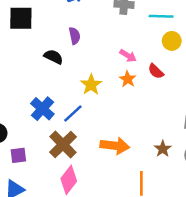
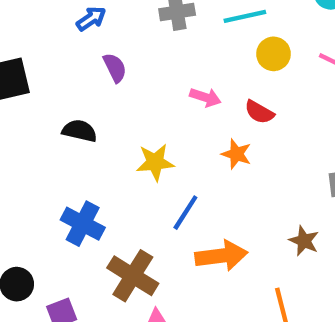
purple semicircle: (75, 36) -> (115, 68), moved
orange star: (128, 79) -> (236, 154), moved
yellow star: (91, 85) -> (155, 162), turned -30
blue line: (73, 113) -> (185, 213), moved

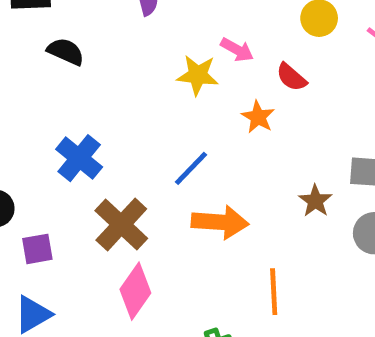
black semicircle: (80, 131) -> (66, 52), moved
yellow star: (155, 162) -> (198, 75), moved
brown star: (304, 241) -> (315, 201), moved

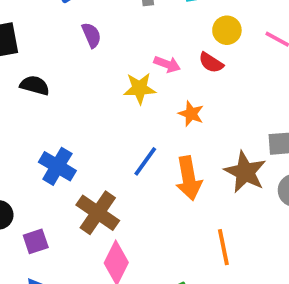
red semicircle: (291, 77) -> (211, 63), moved
brown star: (315, 201) -> (245, 172), size x1.6
orange arrow: (220, 222) -> (189, 178), moved, turned 84

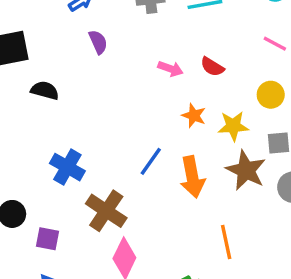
yellow circle: (227, 30) -> (271, 95), moved
yellow star: (140, 88) -> (233, 126), moved
purple square: (36, 241) -> (48, 239), turned 30

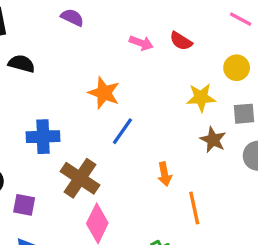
purple semicircle: (98, 42) -> (72, 17), turned -40
orange star: (194, 116) -> (104, 93), moved, size x1.4
blue cross: (67, 167) -> (43, 137), turned -32
brown star: (246, 170) -> (213, 140), size x0.7
orange arrow: (192, 177) -> (165, 174), moved, size x0.6

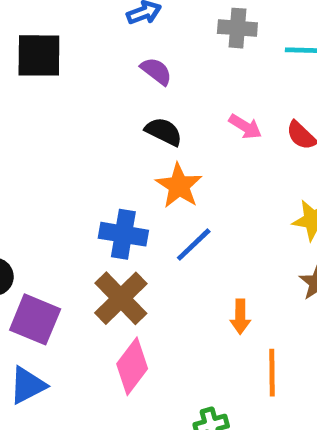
black semicircle: (22, 64) -> (164, 132), moved
blue cross: (43, 137) -> (123, 234), moved
purple square: (24, 205) -> (35, 319), size x1.5

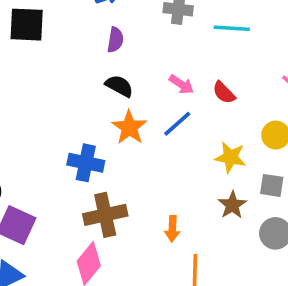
purple semicircle: (156, 71) -> (115, 40), turned 60
blue line: (194, 245) -> (177, 124), moved
brown cross: (121, 298) -> (105, 215), moved, turned 30

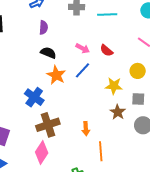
blue cross: (86, 163) -> (34, 97), turned 30

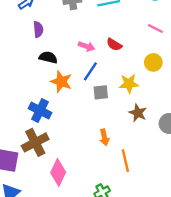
gray square: (138, 99) -> (101, 92), moved
brown cross: (48, 125) -> (35, 142), moved

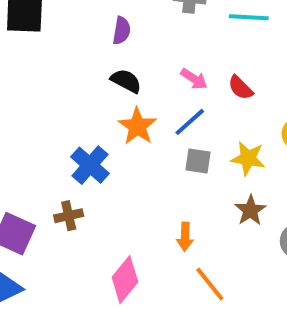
brown cross: (35, 142) -> (69, 216), size x0.6
orange line: (125, 161) -> (210, 284), turned -40
pink diamond: (58, 172) -> (125, 280), moved

